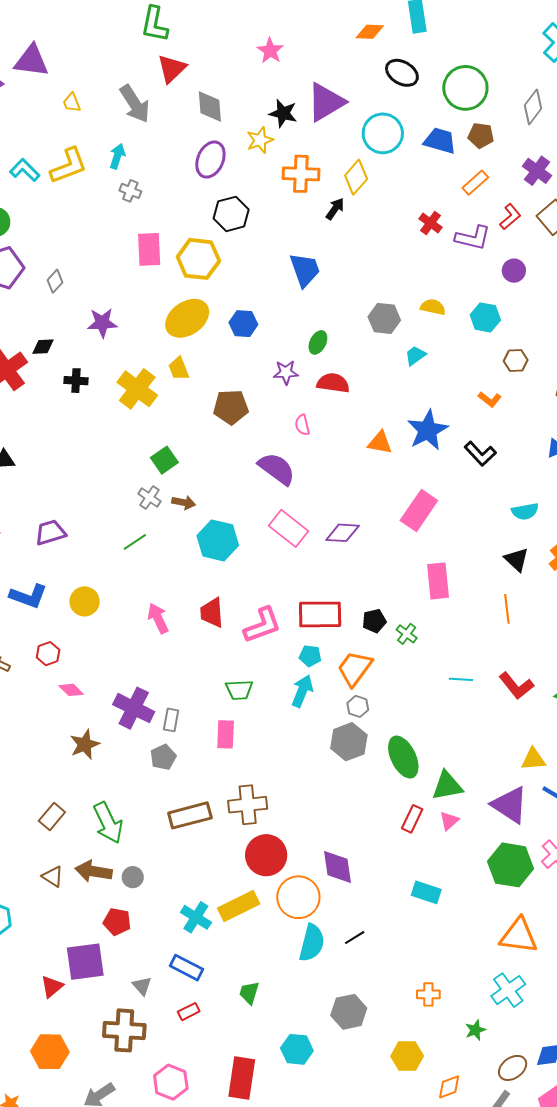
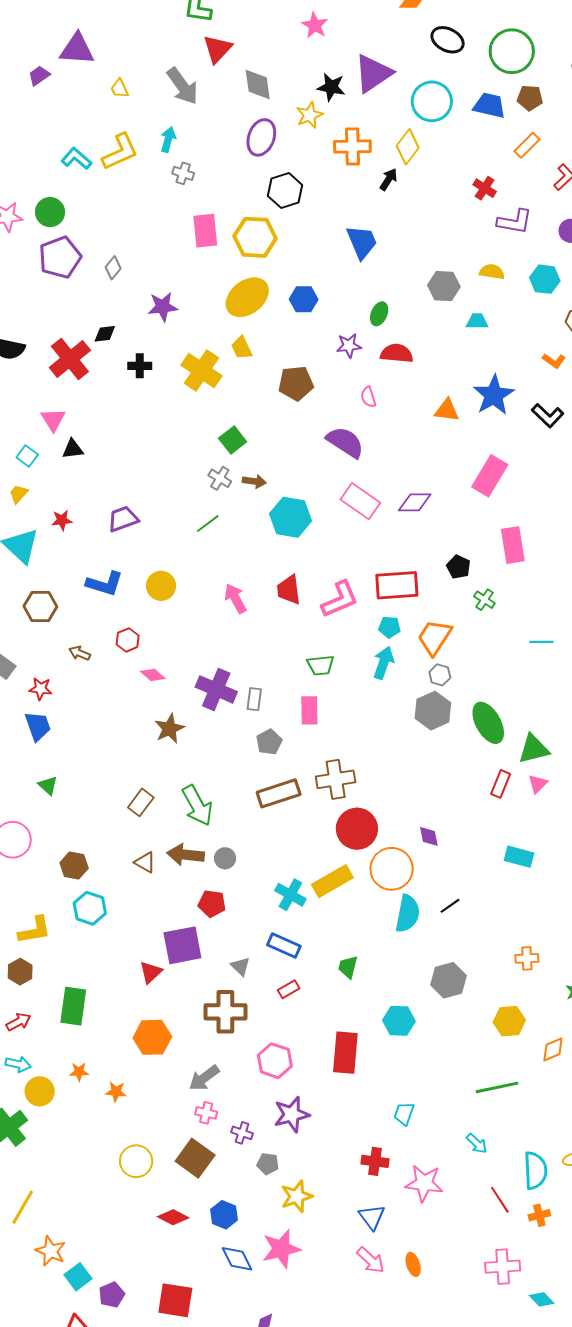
purple L-shape: (473, 238) -> (515, 222), moved
cyan trapezoid: (415, 356) -> (477, 321), turned 40
black pentagon: (374, 621) -> (458, 567), moved, turned -30
gray pentagon: (163, 757) -> (269, 742), moved
purple diamond: (338, 867) -> (429, 836), size x0.6

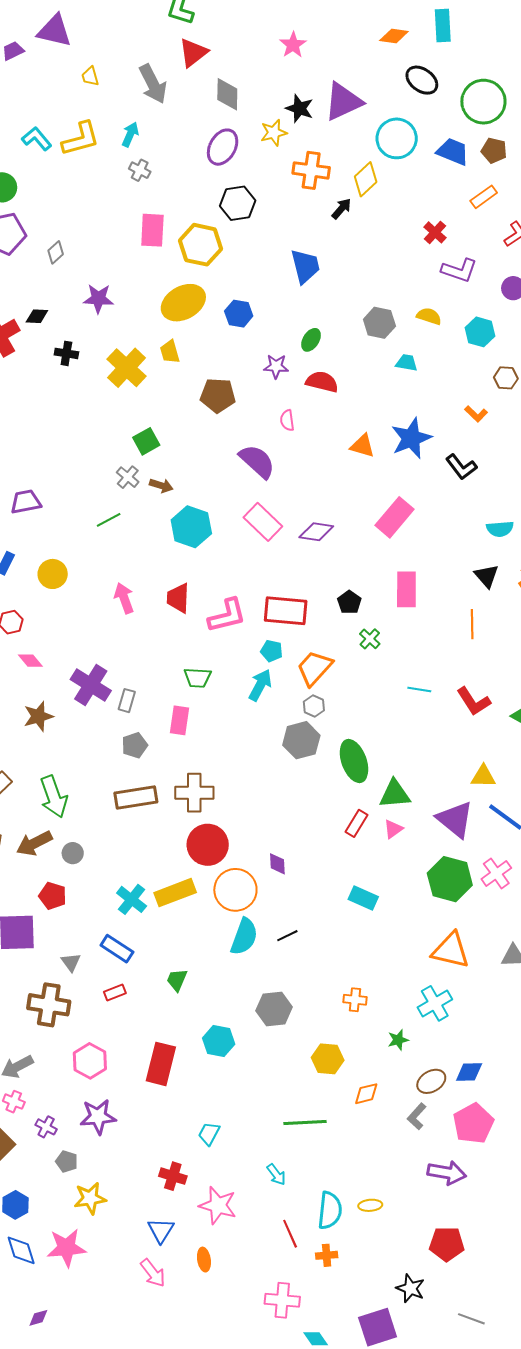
brown arrow: (186, 855) -> (34, 843), turned -42
orange ellipse: (413, 1264) -> (204, 1260), moved

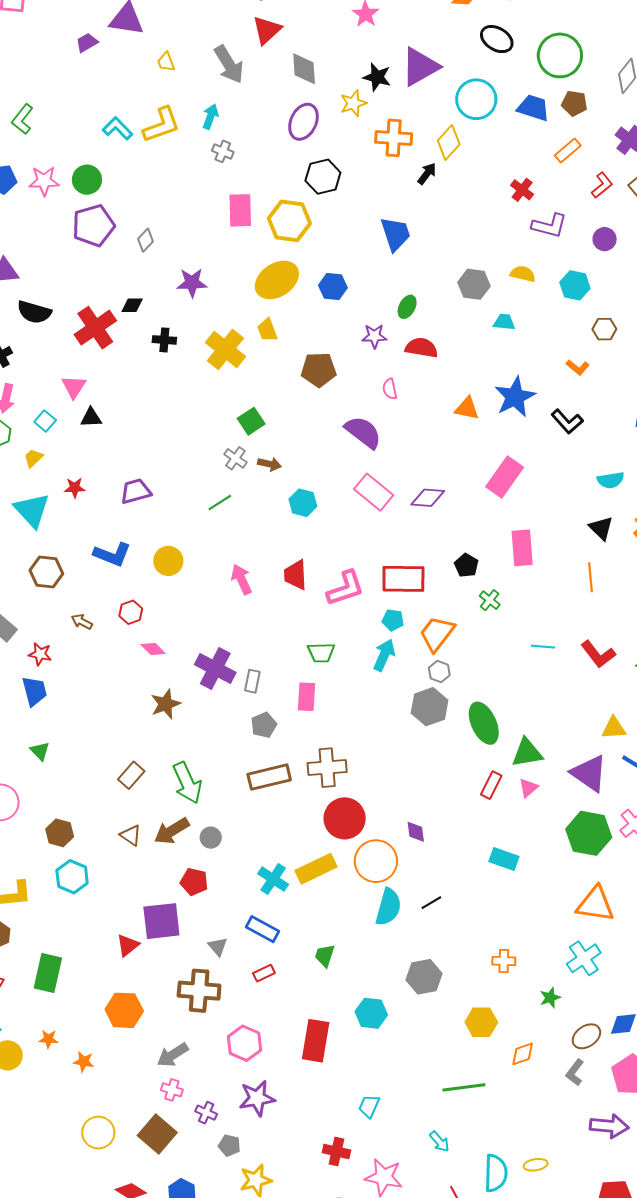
cyan hexagon: (191, 527) -> (303, 503), size x0.7

